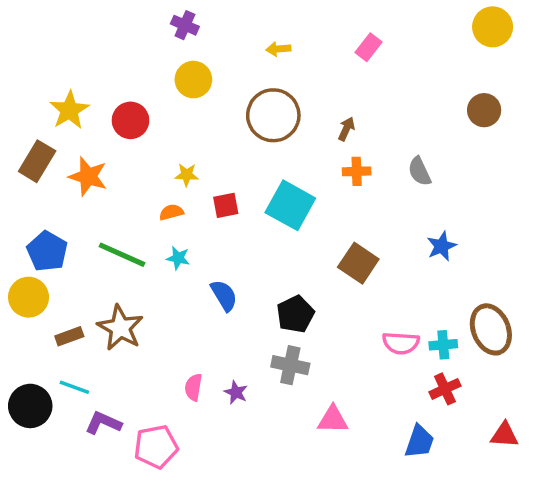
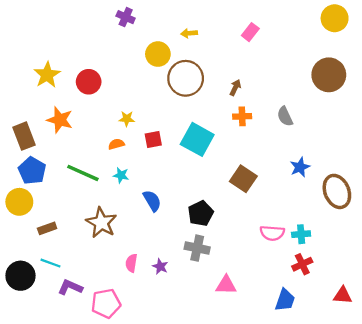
yellow circle: (193, 80) -> (158, 54), moved
brown circle: (484, 110) -> (329, 75), size x1.5
brown rectangle: (37, 161) -> (24, 136), moved, turned -52
brown star: (120, 328) -> (101, 223), moved
brown ellipse: (491, 329) -> (337, 191), moved

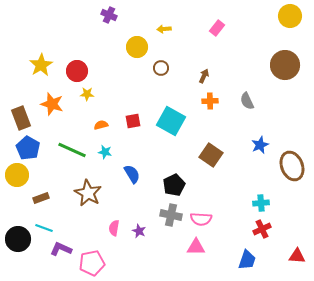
brown circle: (186, 78) -> (161, 68), size x0.5
yellow star: (127, 119) -> (87, 94), moved
pink semicircle: (272, 233) -> (201, 219), moved

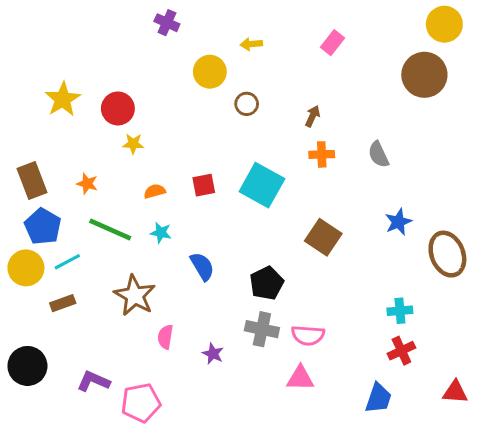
brown circle: (285, 65) -> (424, 75), moved
orange star: (52, 104) -> (87, 184), moved, size x0.6
cyan line: (44, 228) -> (67, 262), moved, turned -48
pink semicircle: (114, 228) -> (165, 337), moved

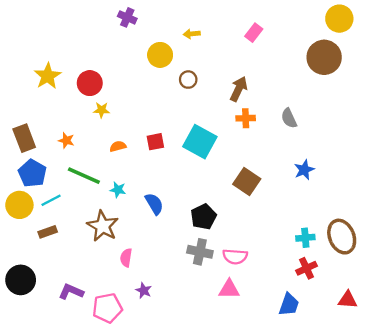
brown arrow: (313, 116) -> (239, 89), size x1.5
cyan star: (161, 233) -> (118, 190), moved
brown ellipse: (447, 254) -> (342, 237), moved
purple star: (213, 354) -> (144, 290), moved

